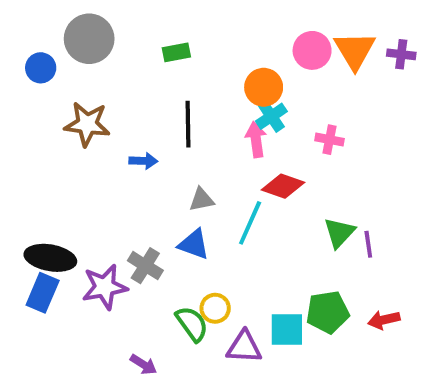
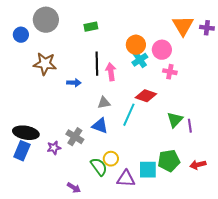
pink circle: (312, 50) -> (162, 50), moved
pink arrow: (256, 140) -> (111, 72), moved
purple star: (105, 287) -> (54, 148), size x0.6

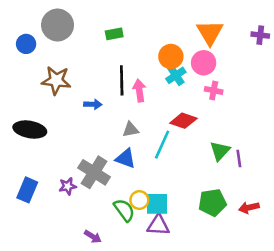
orange triangle: (183, 26) -> (210, 33), moved
black ellipse: (26, 133) -> (30, 130), moved
gray cross: (75, 137) -> (94, 172), size x1.4
cyan square: (148, 170) -> (157, 204), moved

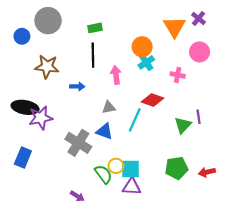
purple cross: (260, 35) -> (199, 19), moved, turned 32
pink circle: (204, 63) -> (200, 52), moved
black line: (122, 80) -> (93, 55), moved
purple line: (239, 158) -> (199, 117), moved
purple star: (68, 186) -> (41, 118), moved, size x1.6

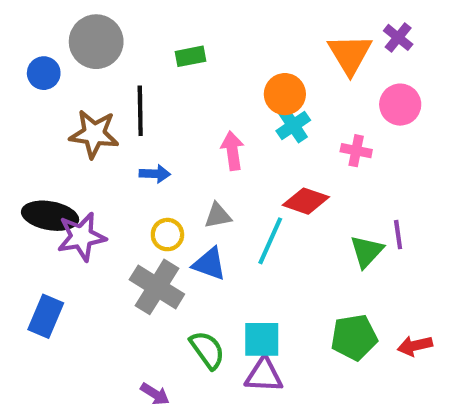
black line: (93, 55) -> (140, 111), moved
yellow circle: (116, 166) -> (167, 235), moved

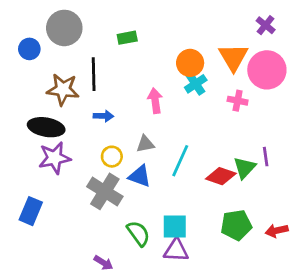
orange triangle: (350, 54) -> (233, 57), moved
pink circle: (400, 105) -> (267, 70), size x1.4
red diamond: (306, 201) -> (221, 176), moved
black ellipse: (50, 216) -> (46, 127), moved

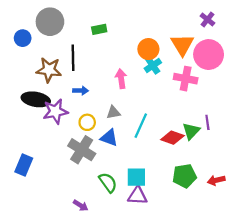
pink cross: (238, 101) -> (186, 79), size x1.5
purple star: (55, 158) -> (55, 111), moved

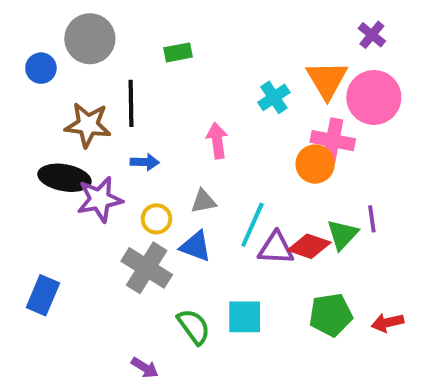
orange circle: (148, 49) -> (315, 164), moved
cyan cross: (153, 65) -> (274, 97), moved
purple triangle: (137, 196) -> (276, 248), moved

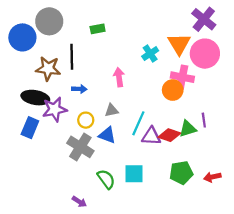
purple cross: (372, 35) -> (204, 19), size x1.6
blue circle: (41, 68) -> (22, 37), size x1.6
green triangle: (343, 235) -> (188, 129), turned 30
blue rectangle: (43, 295) -> (30, 128), moved

